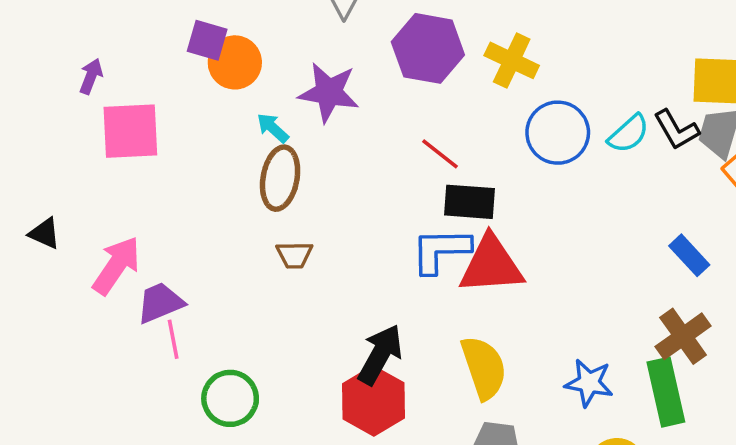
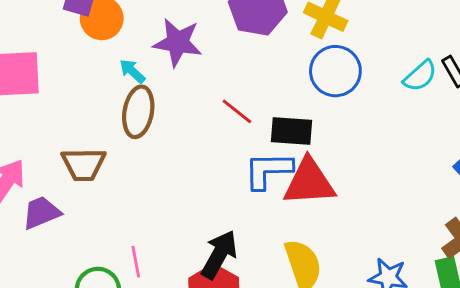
blue circle: (558, 133) -> (335, 71), moved
red line: (440, 154) -> (237, 111), moved
brown trapezoid: (294, 255) -> (84, 164), moved, size x1.5
pink line: (173, 339) -> (136, 262), moved

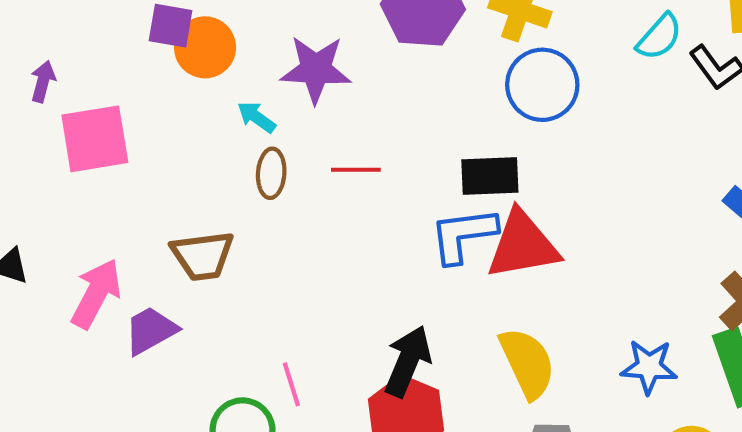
cyan semicircle: (420, 76) -> (659, 37), moved
red line: (237, 111) -> (356, 170), moved, turned -32
brown ellipse: (138, 112) -> (271, 173), size x0.7

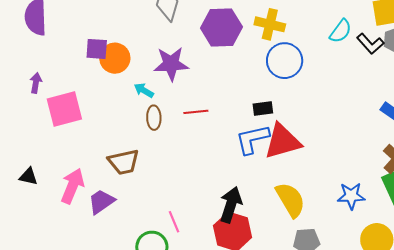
black rectangle: (490, 176) -> (263, 109), size x0.7

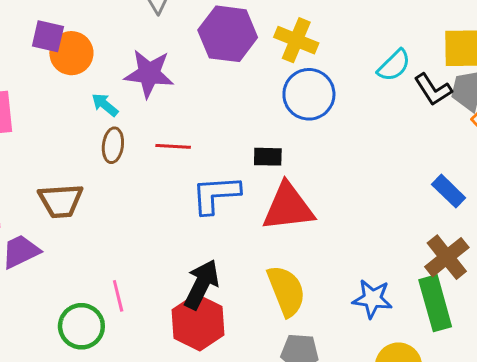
blue L-shape: (252, 139) -> (216, 195), moved

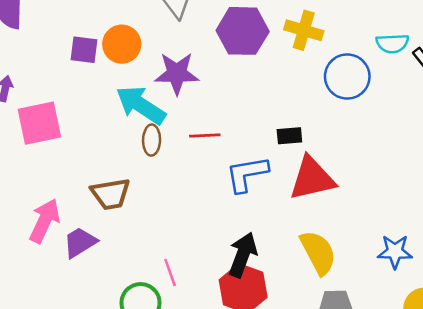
orange circle: (71, 53) -> (122, 44), moved
cyan semicircle: (394, 65) -> (392, 43), turned 48
blue circle: (309, 94) -> (347, 77), moved
cyan arrow: (105, 105) -> (141, 105), size x2.0

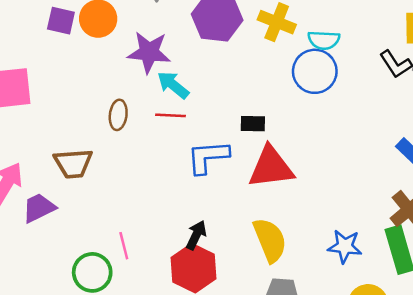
cyan semicircle: (392, 43) -> (324, 40), moved
cyan arrow: (141, 105) -> (173, 85), moved, size x0.7
black arrow: (243, 255) -> (196, 235), size x0.7

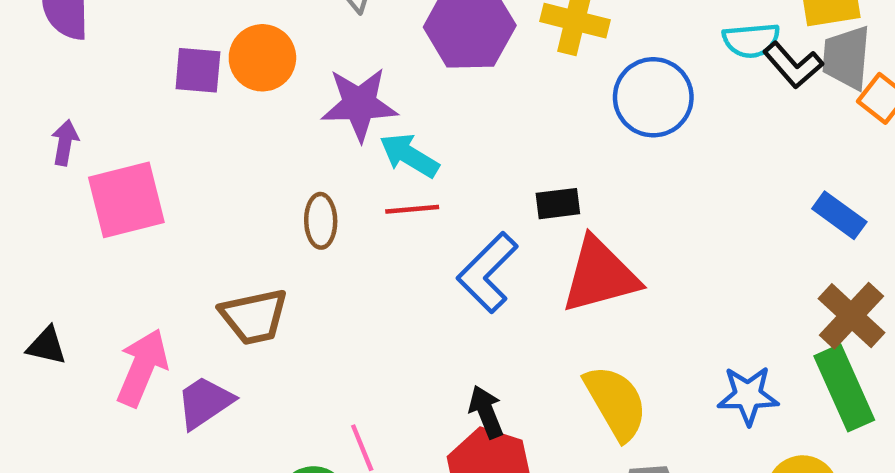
cyan semicircle: (324, 40) -> (751, 40), moved
blue L-shape: (208, 157) -> (487, 272), turned -33
black arrow: (196, 235) -> (486, 412), turned -40

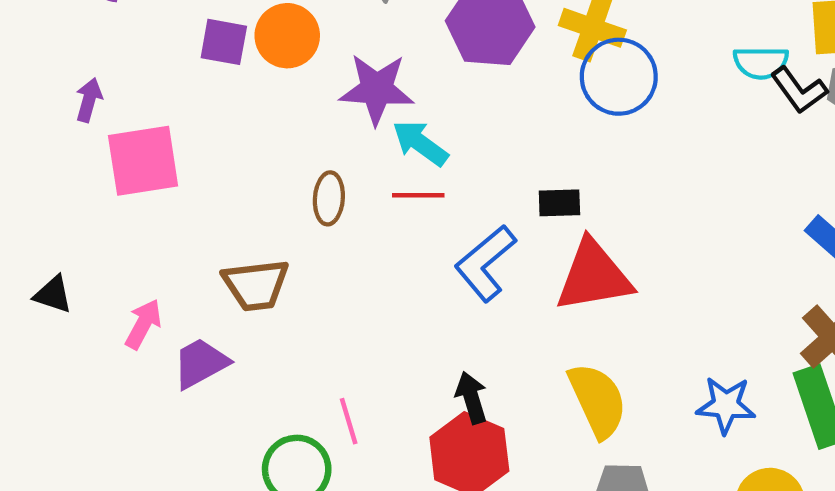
blue circle: (653, 97) -> (619, 77), moved
pink arrow: (142, 368) -> (143, 324), size x0.7

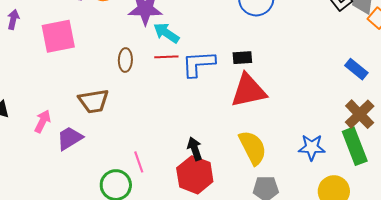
pink square: (143, 161) -> (58, 36), moved
black rectangle: (559, 203) -> (242, 58), moved
blue L-shape: (485, 263) -> (198, 64), moved, turned 39

